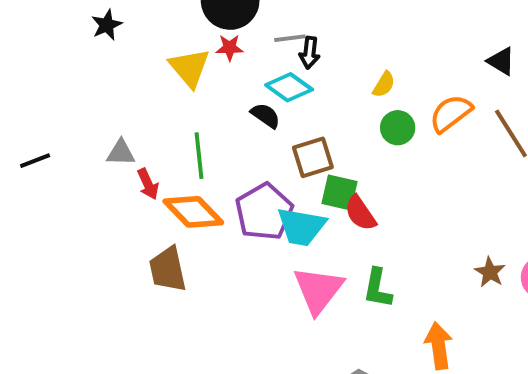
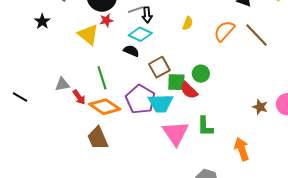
green circle: (398, 128) -> (201, 74), moved
black line: (35, 161) -> (20, 97), turned 63

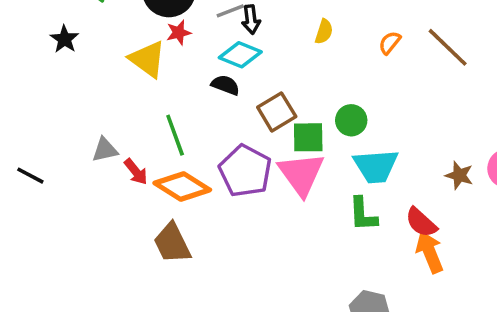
orange semicircle: (224, 31) -> (390, 43), size x0.6
red semicircle: (189, 90) -> (421, 222), moved
cyan trapezoid: (161, 103) -> (376, 166), moved
pink triangle: (176, 133) -> (301, 174), moved

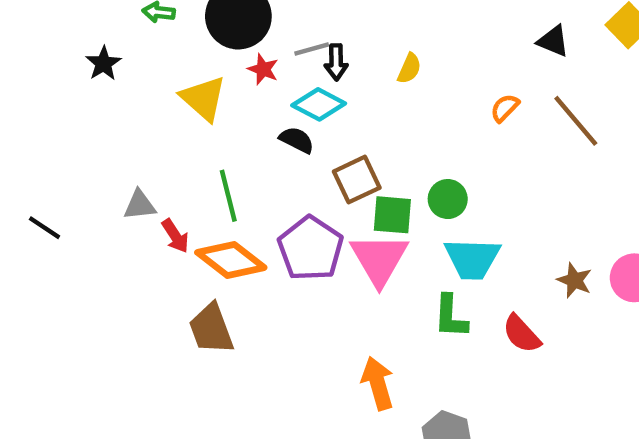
yellow semicircle: (324, 32) -> (409, 68), moved
red star: (179, 33) -> (263, 69), moved, turned 30
orange arrow: (430, 252) -> (378, 383), moved

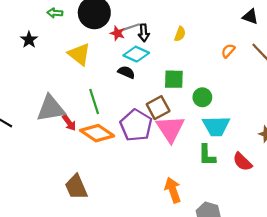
red star: (263, 69) -> (117, 33), moved
brown square: (357, 180) -> (158, 108), moved
gray triangle: (140, 205) -> (51, 108), size x1.8
green square: (392, 215) -> (174, 79), moved
brown trapezoid: (211, 329) -> (76, 187), moved

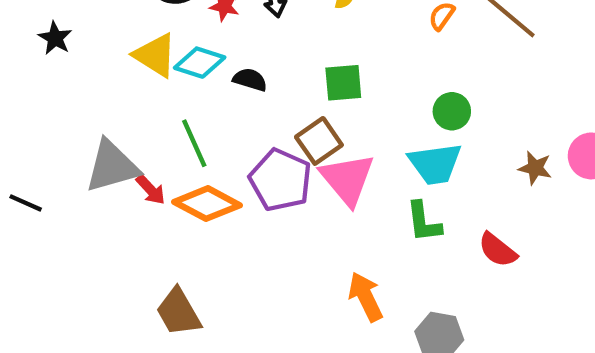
cyan diamond: (136, 54) -> (200, 63), moved
green circle: (202, 97) -> (452, 111), moved
red semicircle: (242, 162) -> (498, 250), moved

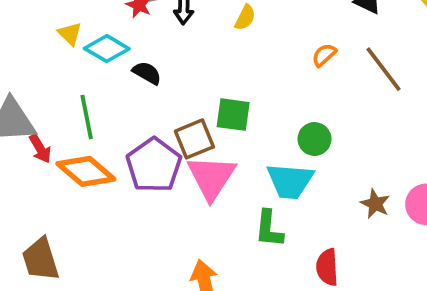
yellow triangle: (155, 55) -> (70, 34), size x0.6
green square: (343, 83) -> (233, 115), moved
red semicircle: (498, 250) -> (327, 267), turned 36

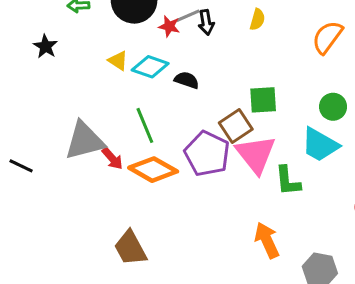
orange semicircle: (324, 55) -> (327, 37), size x1.6
cyan trapezoid: (290, 181) -> (320, 145), turned 36
green L-shape: (269, 229) -> (288, 181), moved

